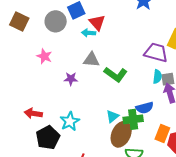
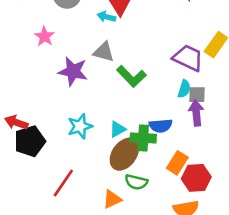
purple star: (71, 79) -> (73, 71), size x1.6
red arrow: (33, 113) -> (16, 122), moved
cyan star: (70, 121) -> (80, 126), moved

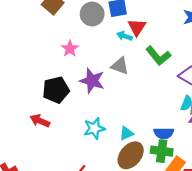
green L-shape: (131, 76) -> (158, 56), moved
green cross: (143, 138) -> (162, 151), moved
black pentagon: (30, 141) -> (56, 90), moved

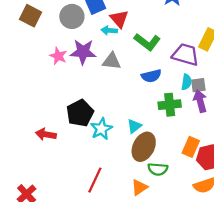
purple star: (92, 81) -> (83, 52), moved
black pentagon: (56, 90) -> (80, 113), moved
blue semicircle: (164, 133) -> (151, 76), moved
green cross: (162, 151) -> (170, 105), moved

